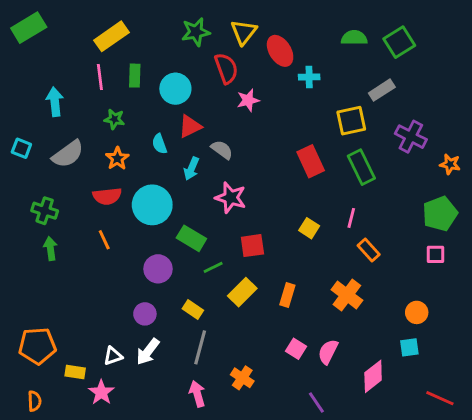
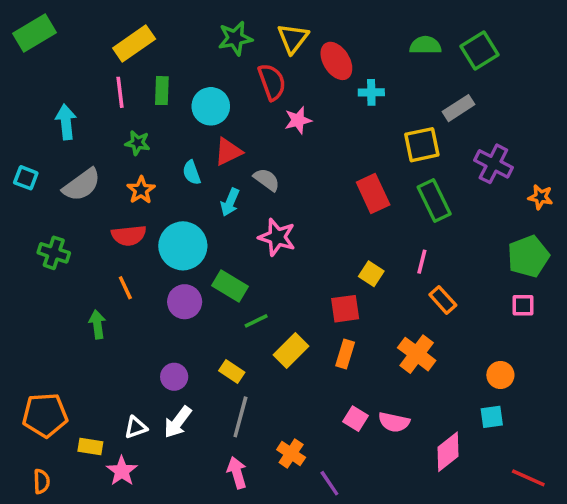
red square: (252, 246) -> (345, 309), moved
green arrow: (50, 248) -> (97, 324), moved
purple circle: (158, 269) -> (185, 302), moved
pink semicircle: (328, 352) -> (394, 422), turned -105
purple line: (316, 403) -> (329, 483), moved

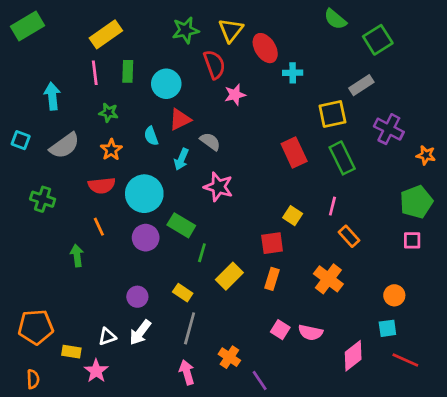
green semicircle: (425, 45) -> (335, 19), moved, turned -140
green line: (256, 321) -> (202, 253), turned -48
red line: (528, 478) -> (405, 360), moved

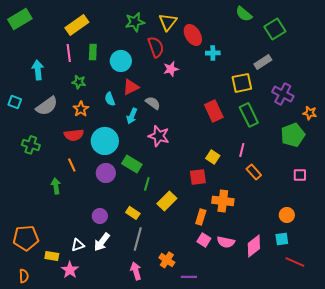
green pentagon: (416, 202) -> (293, 135), moved
orange rectangle: (272, 279) -> (201, 217), moved
orange cross: (328, 279) -> (223, 201), moved, turned -30
pink diamond: (353, 356) -> (254, 246), moved
purple line: (260, 381) -> (189, 277), turned -56

